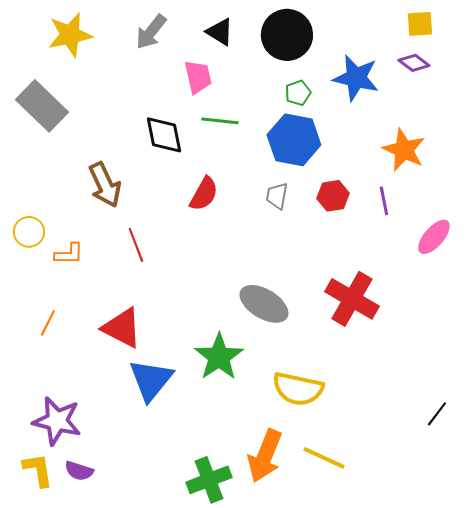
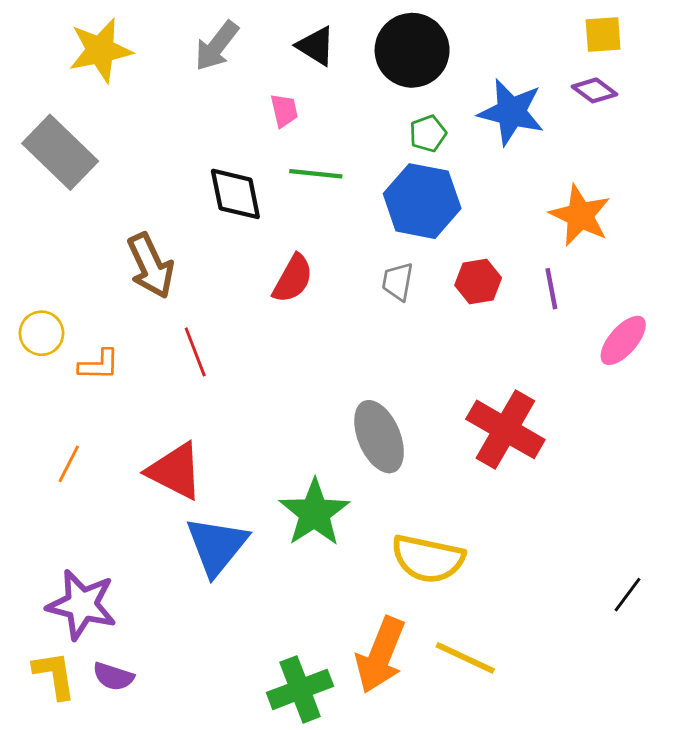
pink trapezoid: (198, 77) -> (284, 111), size x0.7
gray ellipse: (264, 304) -> (379, 437), turned 36

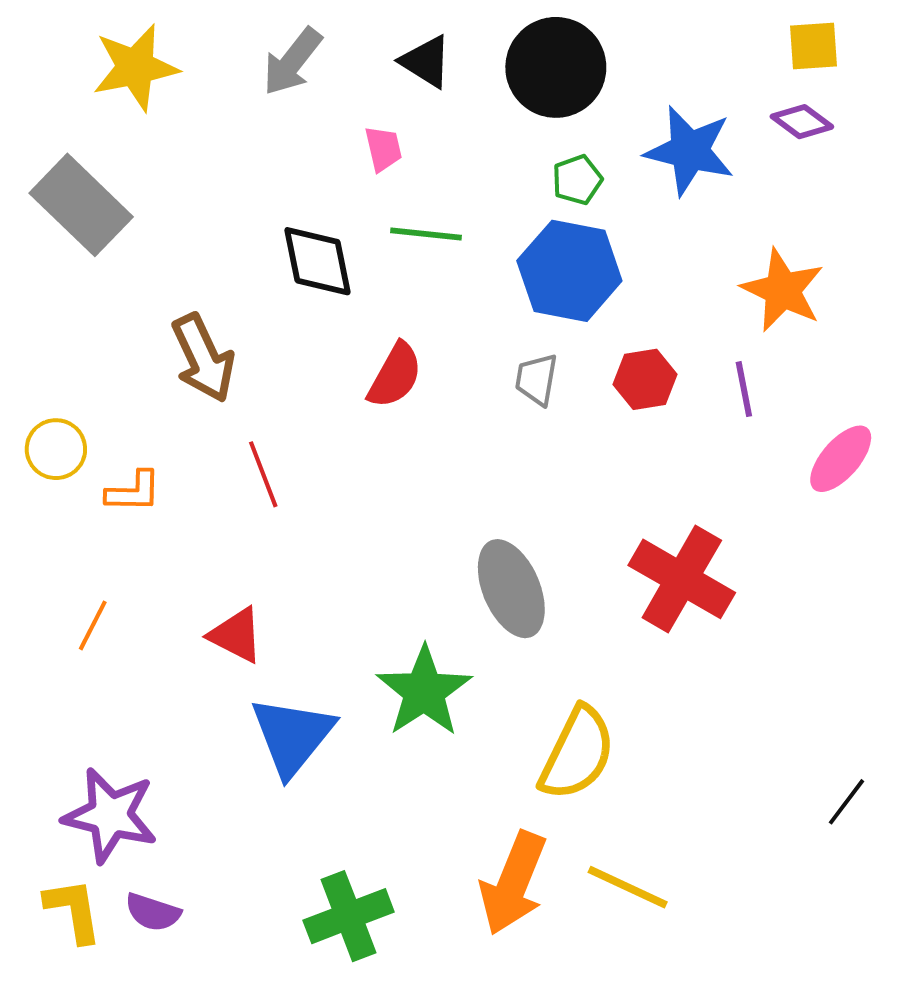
red triangle: (175, 471) -> (236, 635), size x0.7
yellow semicircle: (428, 559) -> (577, 753), turned -76
green cross: (300, 689) -> (349, 916), moved

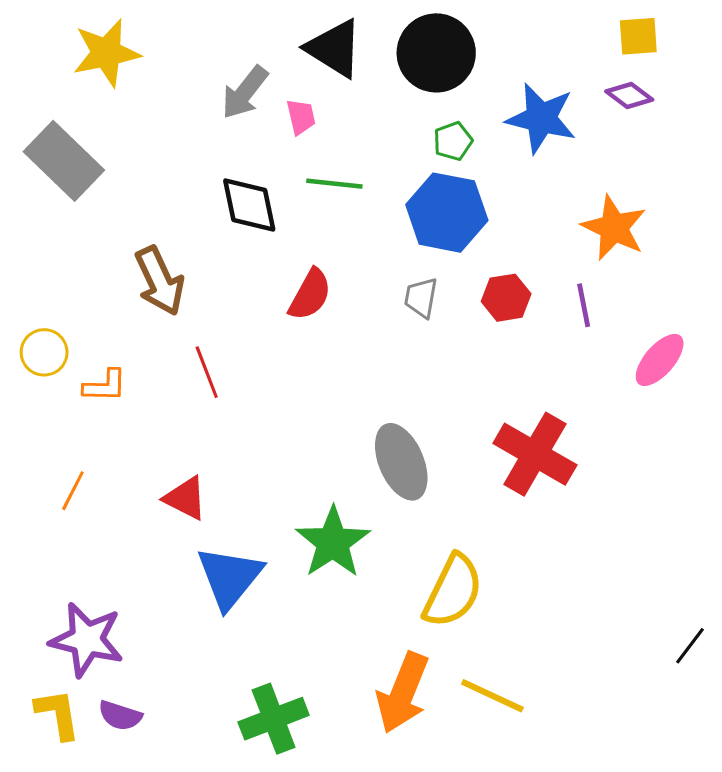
gray arrow: (292, 62) -> (245, 92), moved
black triangle: (426, 62) -> (334, 48), size x1.4
black line: (847, 802) -> (690, 646), moved

